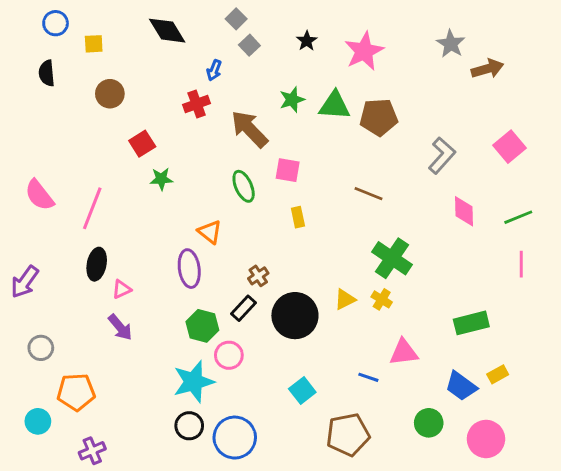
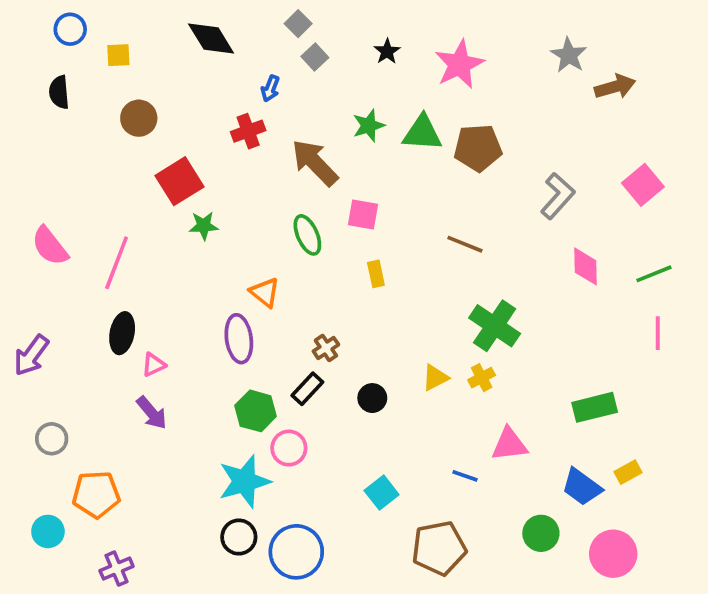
red square: (142, 144) -> (180, 181), size x1.4
yellow cross: (382, 299) -> (482, 378), turned 30
black circle: (295, 316) -> (372, 398), size x0.5

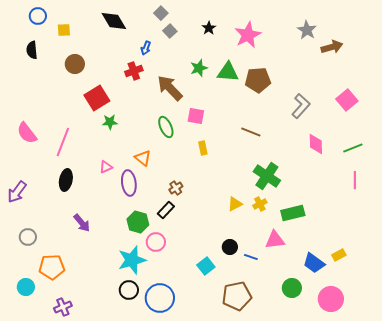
pink triangle: (154, 365) -> (106, 167), moved
black circle: (372, 398) -> (230, 247), moved
green rectangle: (595, 407) -> (293, 213), moved

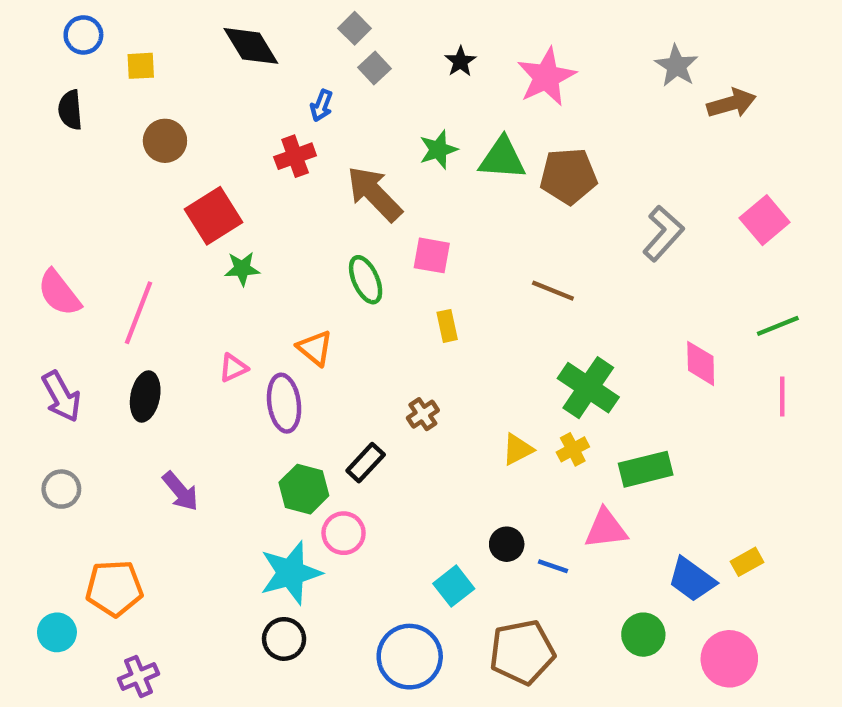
pink diamond: (316, 144) -> (701, 363), moved
brown cross: (176, 188) -> (423, 414), moved
purple arrow: (17, 192) -> (61, 396), moved, turned -65
gray circle: (28, 237) -> (61, 489), moved
blue circle: (160, 298) -> (410, 657), moved

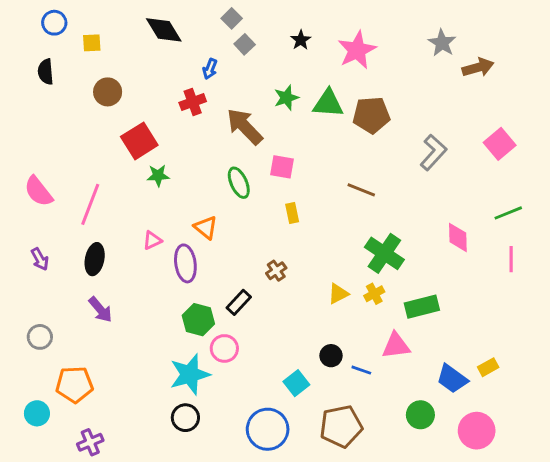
purple arrow: (61, 396) -> (40, 259), size x0.7
gray circle: (61, 489) -> (40, 337), moved
purple arrow: (180, 491) -> (100, 310), moved

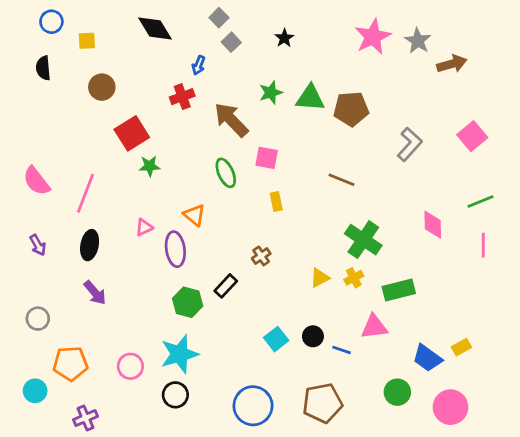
pink star: (357, 50) -> (373, 37), moved
pink circle: (224, 348) -> (130, 366), moved
cyan square: (296, 383) -> (276, 339), moved

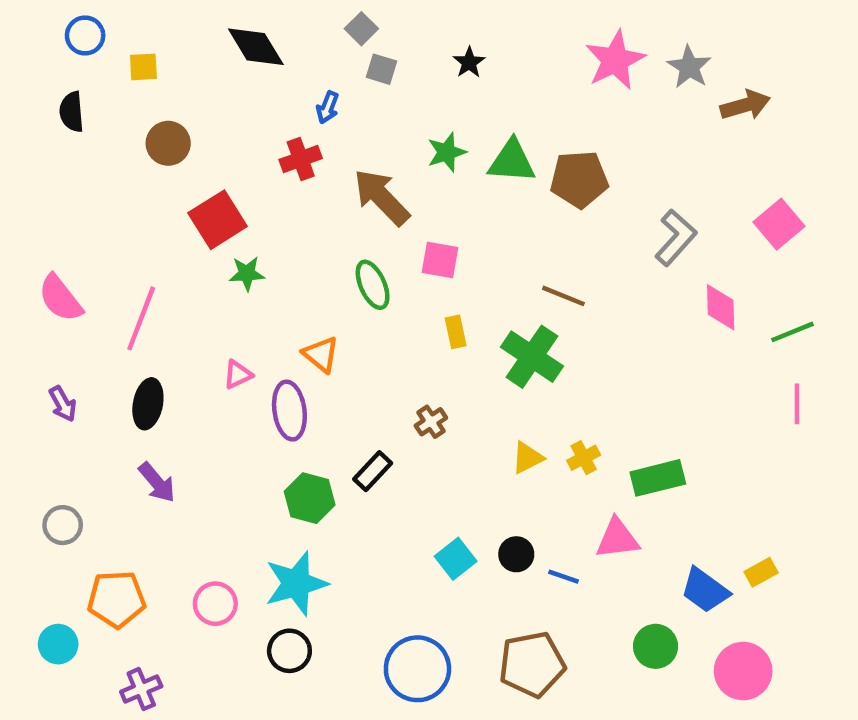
gray square: (231, 42) -> (382, 69), turned -30
pink diamond: (433, 225) -> (721, 307), moved
green cross: (363, 240) -> (532, 357), moved

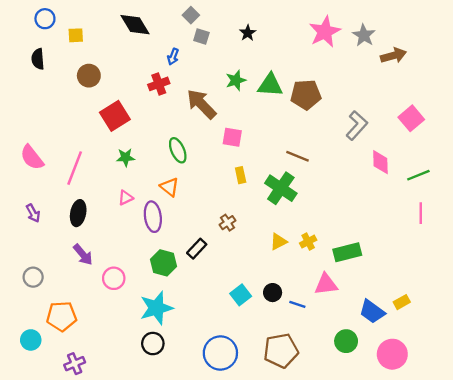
green star: (247, 274) -> (126, 157), moved
green ellipse: (373, 285) -> (178, 150), moved
pink circle: (215, 604) -> (114, 278), moved

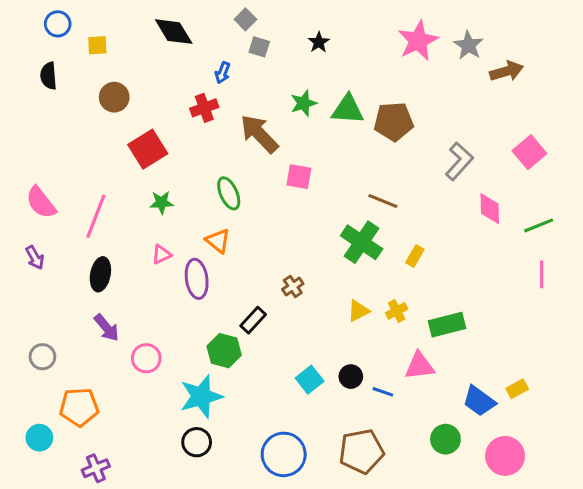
yellow rectangle: (241, 175) -> (415, 256), moved, turned 42
purple arrow: (33, 213) -> (35, 257), moved
green hexagon: (164, 263) -> (224, 351), moved

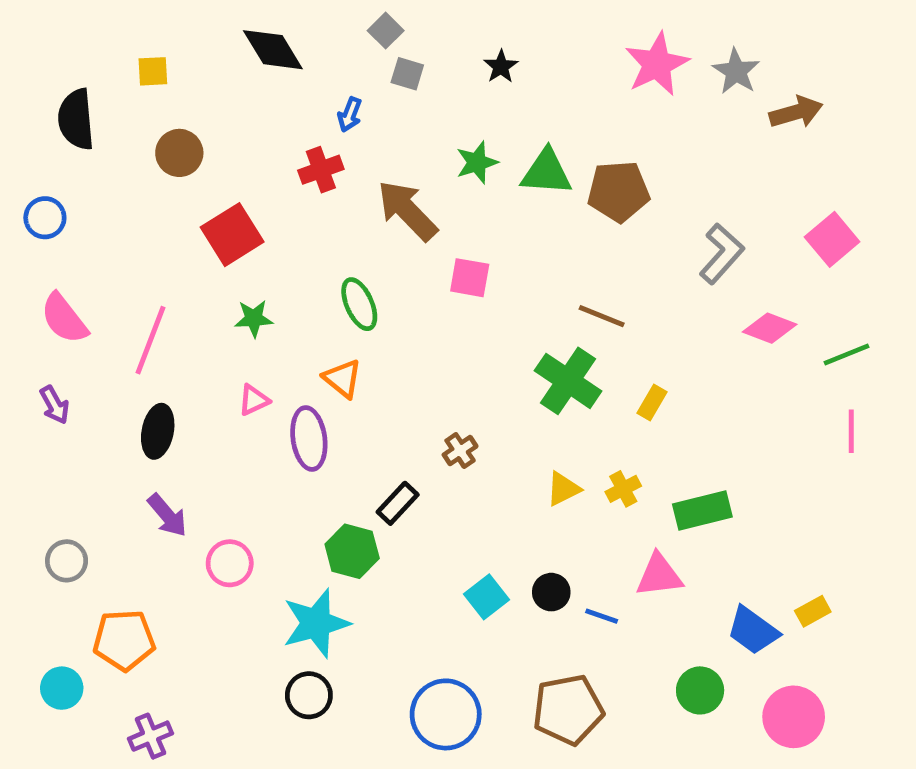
blue circle: (58, 24) -> (45, 218), moved
black semicircle: (49, 76) -> (76, 119), size x1.4
pink diamond: (490, 209) -> (770, 328), turned -68

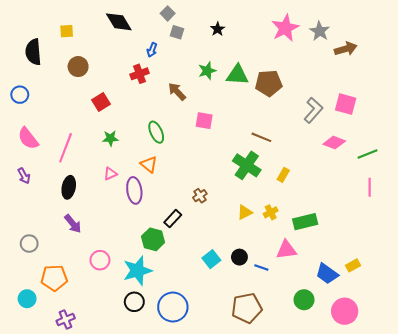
brown arrow: (407, 211) -> (177, 92), size x0.7
red square: (232, 235) -> (101, 102), size x0.7
pink square: (832, 239) -> (346, 104), moved, turned -35
pink circle: (230, 563) -> (100, 260), moved
blue circle: (446, 714) -> (173, 307), moved

